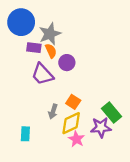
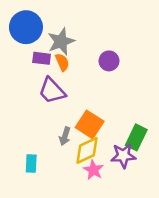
purple circle: (67, 63) -> (109, 61), moved
orange square: (73, 102) -> (90, 124), size x1.5
green rectangle: (111, 113) -> (136, 137), turned 66

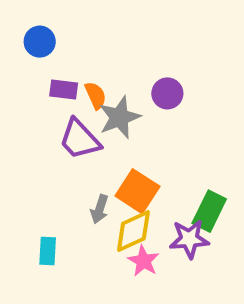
blue circle: (26, 27) -> (40, 42), size x0.6
gray star: (61, 41) -> (119, 117), moved

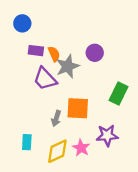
orange square: (137, 191) -> (78, 108), turned -30
green rectangle: (209, 211) -> (118, 94), moved
yellow diamond: (133, 231) -> (57, 151), moved

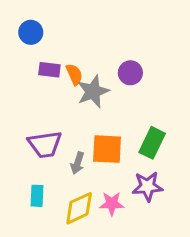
purple trapezoid: (45, 79) -> (45, 144), moved, turned -55
green rectangle: (118, 94) -> (152, 143), moved
pink star: (81, 148) -> (112, 204), turned -30

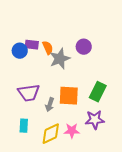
blue circle: (31, 32) -> (20, 51), moved

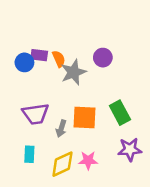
green rectangle: (98, 92) -> (120, 113), turned -54
purple star: (95, 120) -> (130, 149), moved

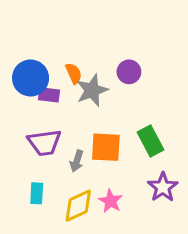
purple rectangle: (39, 55) -> (49, 95), moved
blue circle: (24, 62) -> (31, 78), size x1.5
purple star: (130, 149) -> (163, 187), turned -30
pink star: (88, 160) -> (110, 201), turned 30

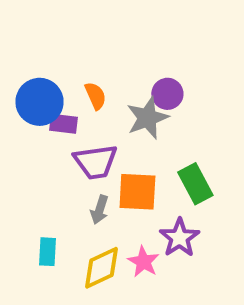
gray star: (92, 90) -> (147, 118), moved
purple trapezoid: (44, 143) -> (95, 162), moved
purple star: (163, 187) -> (179, 238), moved

